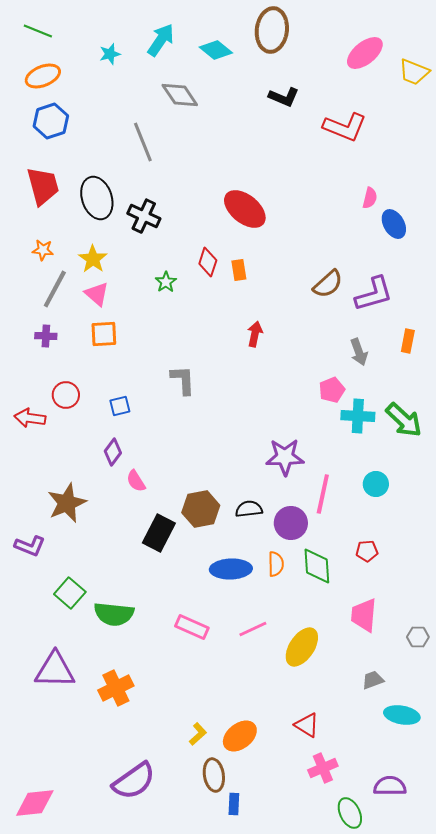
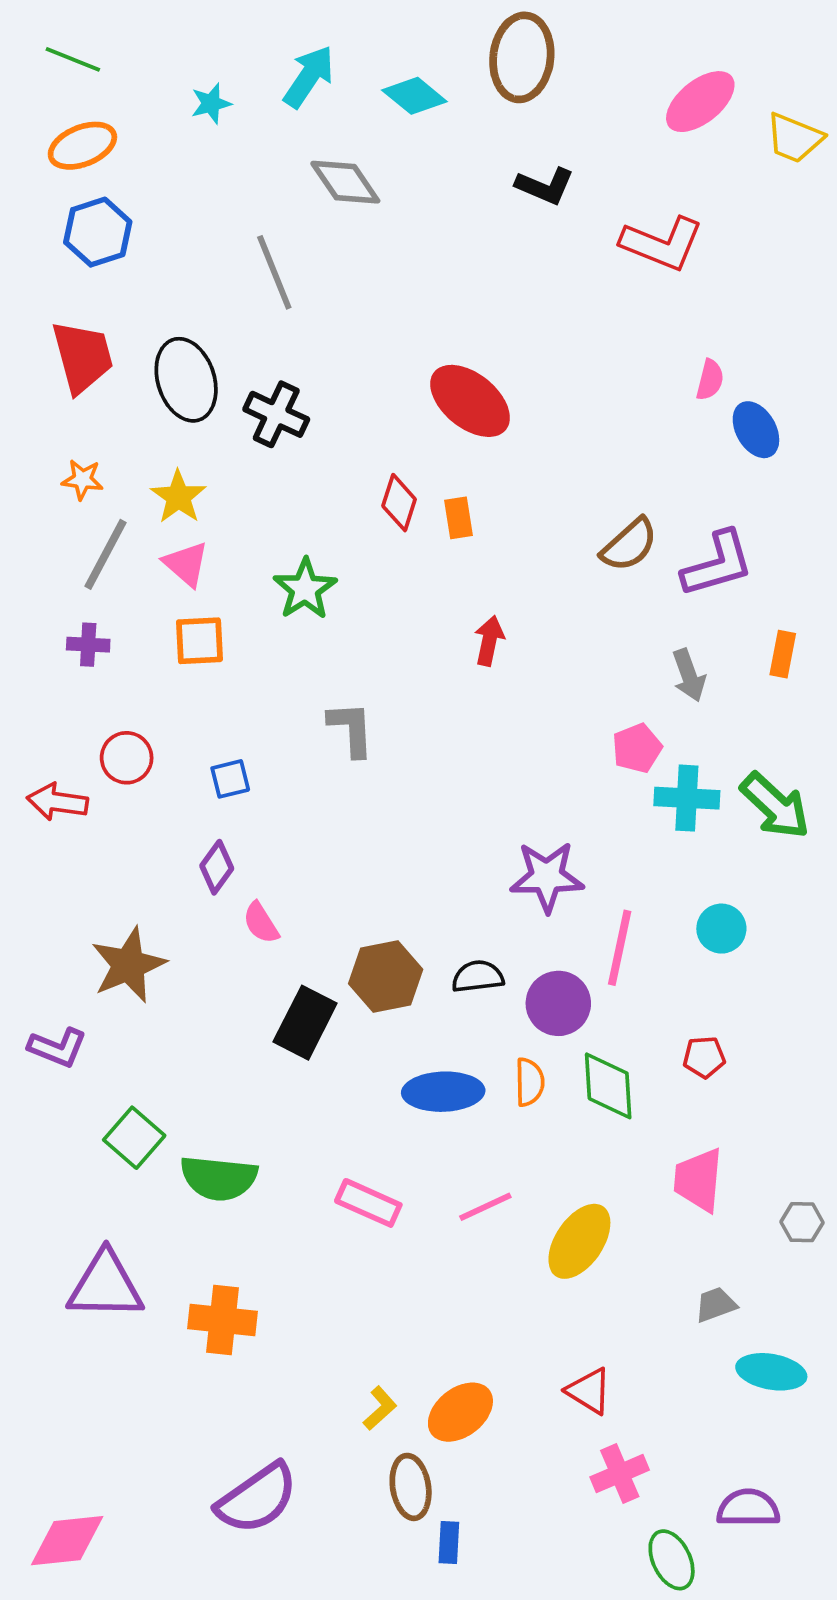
green star: (166, 282) -> (305, 589), moved, size x1.5
orange cross: (116, 688) -> (223, 1320), turned 32

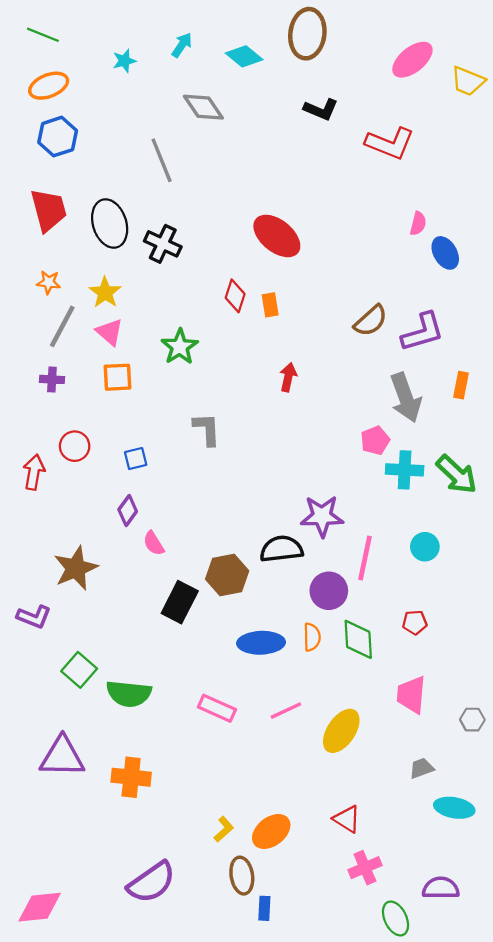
cyan arrow: (309, 77) -> (182, 45), size x0.7
gray arrow: (689, 675) -> (406, 398), size x1.6
red arrow: (57, 802) -> (34, 472), turned 92
black semicircle: (478, 977) -> (281, 549), moved, size x1.4

